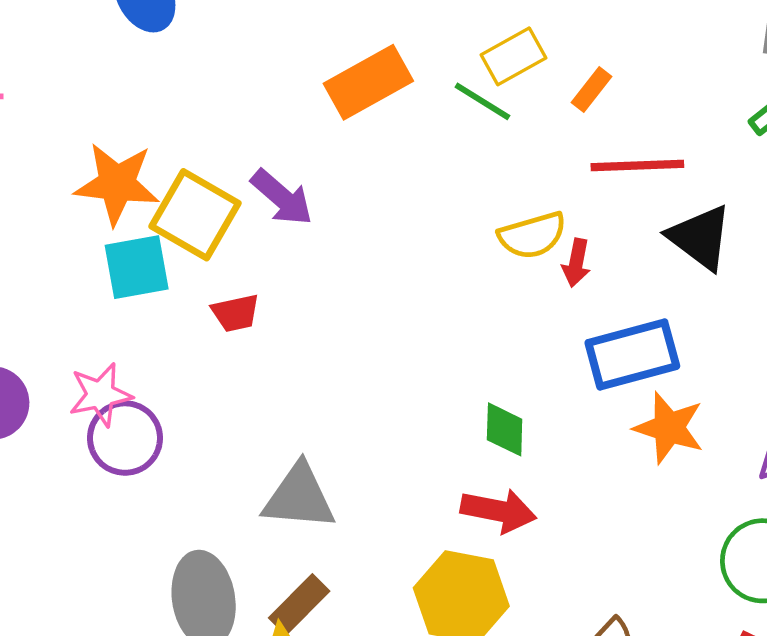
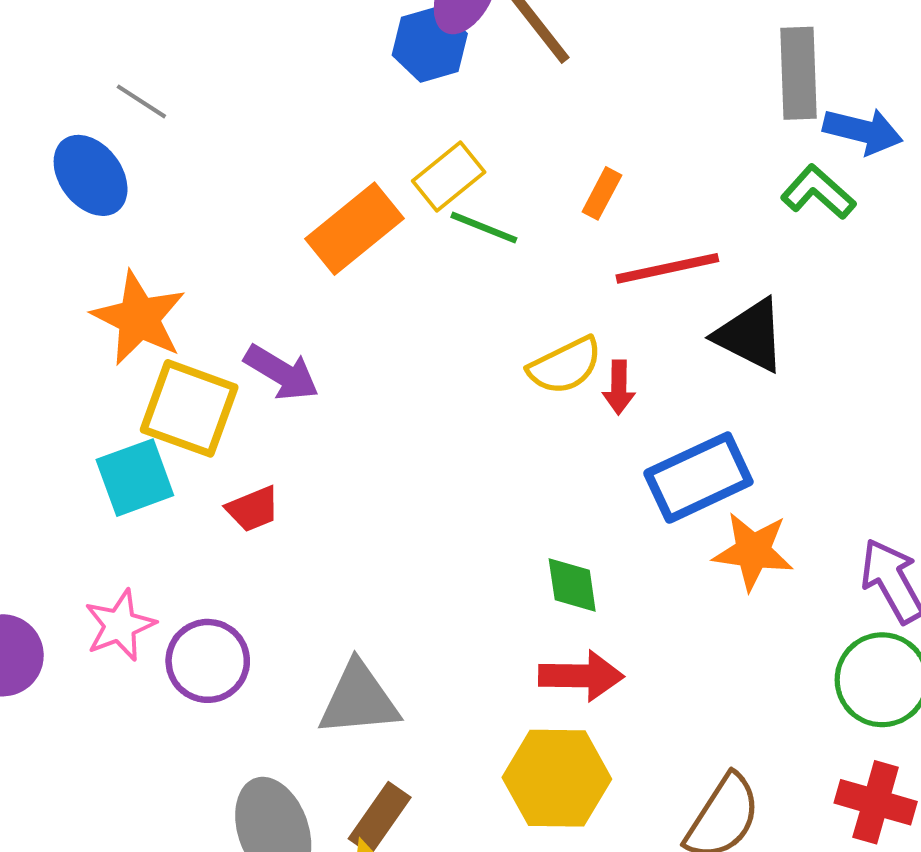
yellow rectangle: (513, 56) -> (449, 177), moved
orange star: (117, 184) -> (139, 318), moved, turned 30
purple circle: (125, 438) -> (208, 661), moved

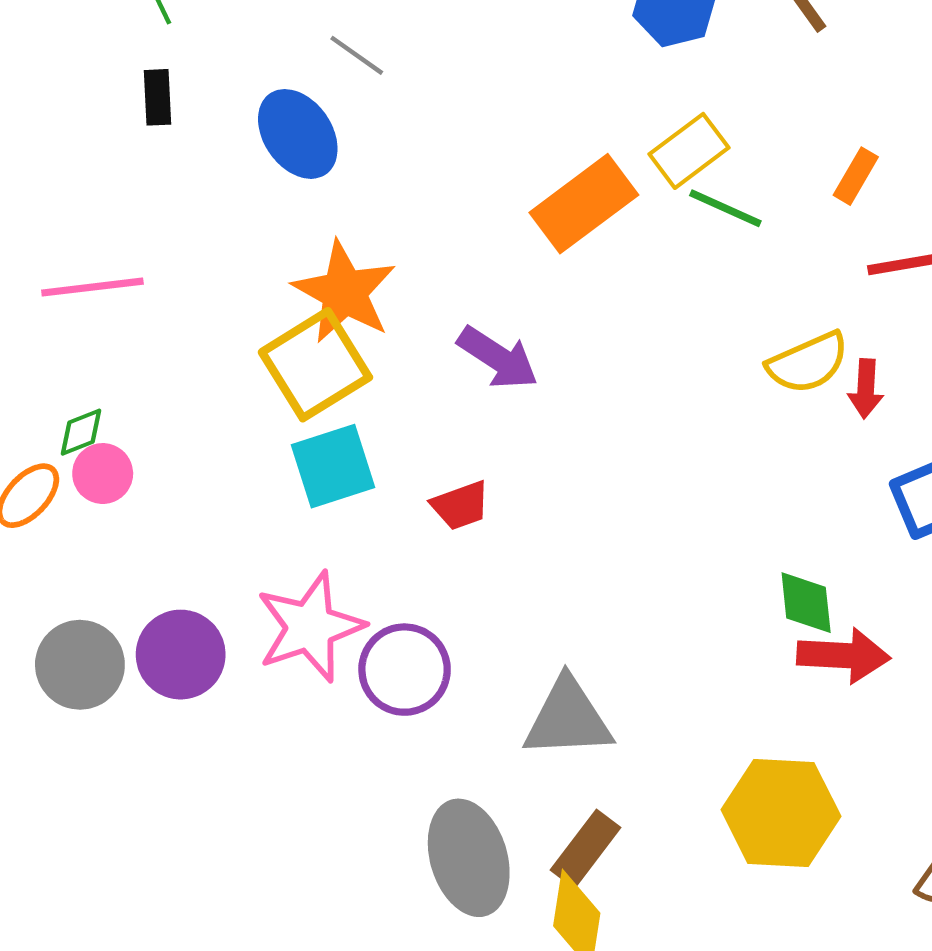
yellow square: (189, 408) -> (315, 365), moved, turned 36
pink star: (120, 625) -> (310, 627), size x1.4
red arrow: (581, 676) -> (843, 656), moved

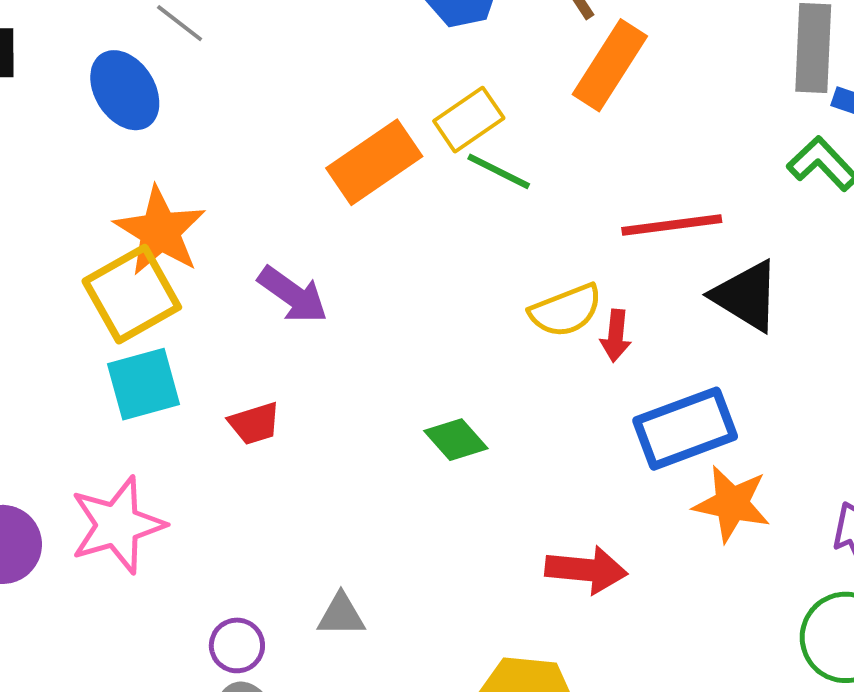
orange rectangle: (856, 176) -> (610, 65), moved, size x1.8
green diamond: (806, 603) -> (456, 440), moved, turned -38
purple circle: (405, 670) -> (237, 645), moved, size x0.7
gray triangle: (568, 718) -> (341, 615), size x0.6

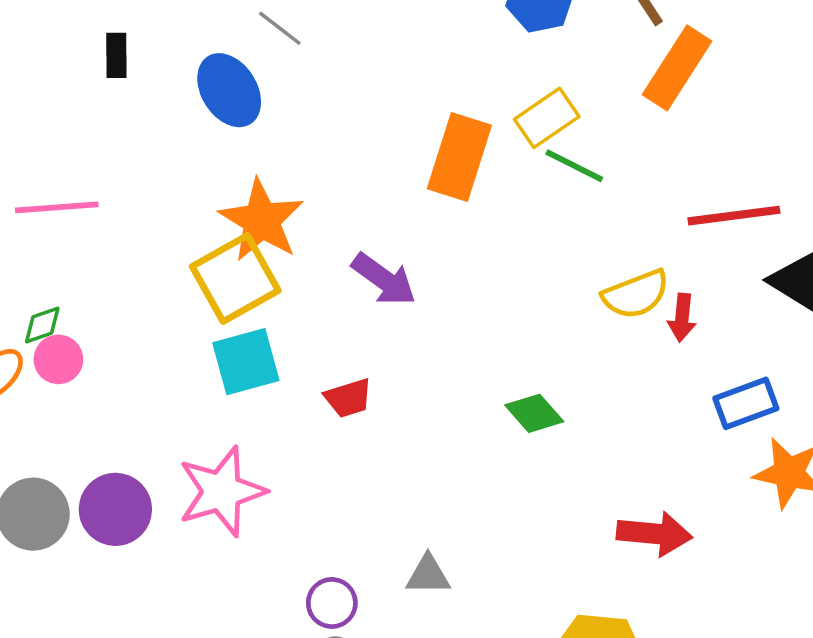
orange rectangle: (374, 162) -> (459, 157), turned -38
blue rectangle: (685, 429) -> (746, 403), size x0.7

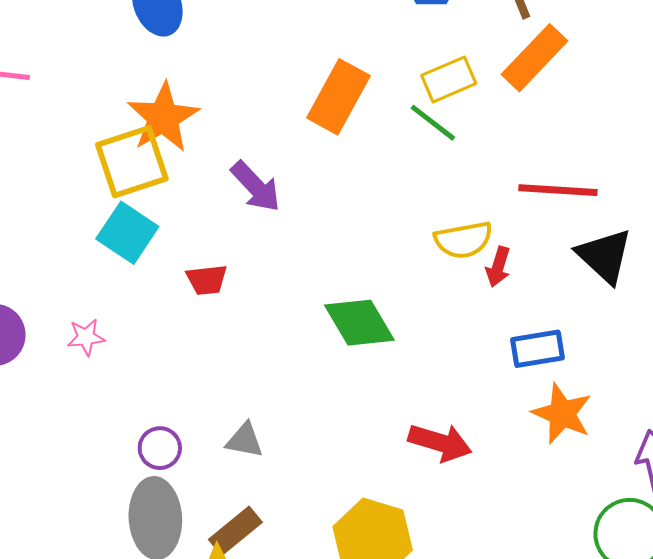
yellow rectangle: (547, 118) -> (449, 79), moved
cyan square: (246, 362) -> (127, 233), turned 38
green diamond: (534, 413) -> (359, 323), size x1.5
pink star: (222, 491) -> (86, 337), size x0.5

